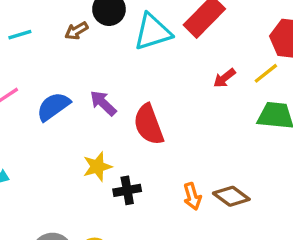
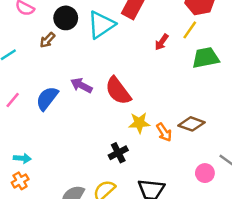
yellow star: (97, 167) -> (139, 123), moved, turned 30
black cross: (127, 190) -> (118, 153), moved

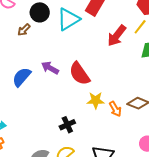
red arrow: (162, 42) -> (117, 36), size x1.6
black cross: (118, 153) -> (67, 125), moved

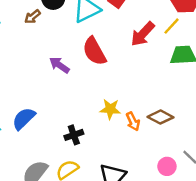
red semicircle: (79, 74) -> (94, 51), moved
blue semicircle: (22, 77) -> (24, 119), moved

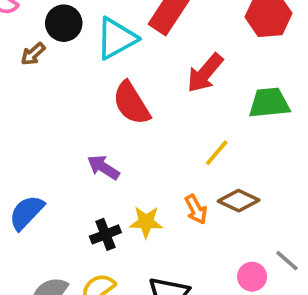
yellow line: (172, 26) -> (217, 153), moved
purple arrow: (59, 65) -> (103, 167), moved
yellow star: (110, 109) -> (146, 222), moved

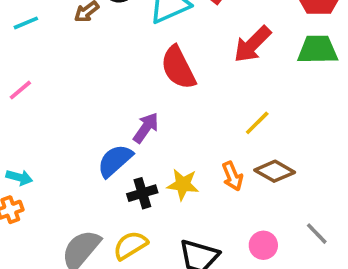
green trapezoid: (269, 103) -> (318, 50), moved
purple arrow: (103, 167) -> (146, 128), turned 88
blue semicircle: (26, 213) -> (115, 161), moved
pink circle: (252, 277) -> (263, 245), moved

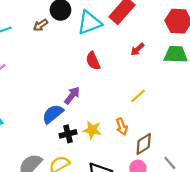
red arrow: (252, 44) -> (137, 49), size x0.6
red semicircle: (178, 68) -> (93, 61), size x0.7
brown diamond: (275, 171) -> (144, 144), moved, turned -65

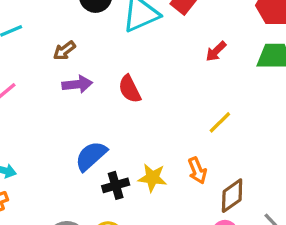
brown arrow: (41, 25) -> (64, 51), moved
red semicircle: (93, 61) -> (130, 89), moved
purple arrow: (72, 95) -> (77, 84), moved, turned 48

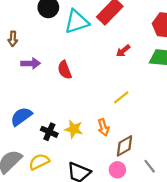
brown arrow: (64, 51) -> (13, 39), moved, turned -56
blue semicircle: (91, 156) -> (21, 116), moved
black cross: (116, 185) -> (49, 132), turned 35

